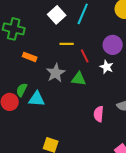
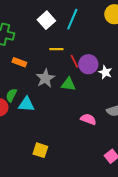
purple circle: (113, 45) -> (88, 64), moved
white star: (107, 67) -> (105, 72), moved
pink semicircle: (99, 114) -> (88, 119), turned 105

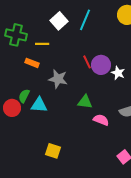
yellow line: (56, 49) -> (42, 44), moved
gray star: (45, 78) -> (58, 79), turned -30
green triangle: (68, 84) -> (85, 102), moved

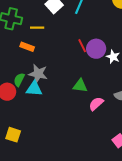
gray star: (58, 79) -> (38, 74), moved
pink semicircle: (101, 120) -> (96, 104), turned -63
yellow square: (53, 151) -> (13, 135), moved

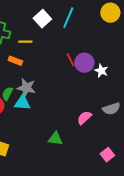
green triangle: (80, 86) -> (55, 139), moved

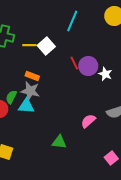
white square: (42, 19) -> (46, 46), moved
orange rectangle: (15, 61) -> (32, 76), moved

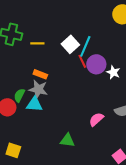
cyan line: (72, 21) -> (85, 46), moved
white square: (46, 46) -> (70, 44), moved

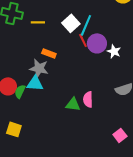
orange rectangle: (40, 74) -> (49, 53), moved
green semicircle: (19, 95) -> (20, 91), moved
pink semicircle: (96, 119) -> (88, 99), moved, turned -49
green triangle: (67, 140) -> (73, 104), moved

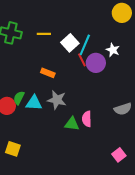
yellow line: (38, 22) -> (44, 34), moved
white star: (114, 51) -> (113, 50), moved
gray star: (39, 68) -> (57, 100), moved
green semicircle: (20, 91) -> (19, 98), moved

